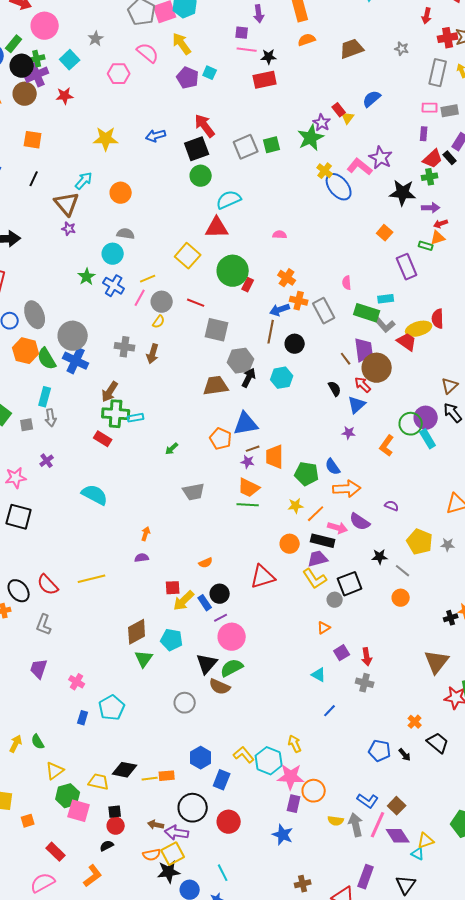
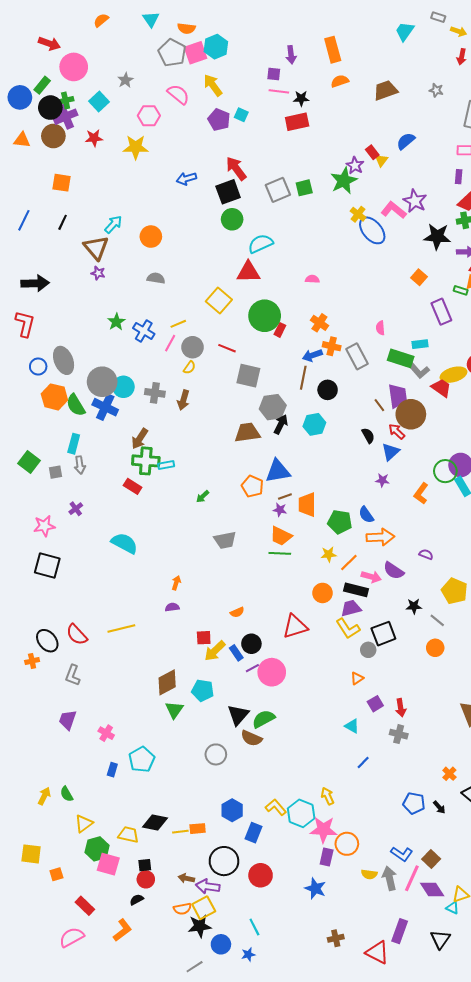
yellow star: (106, 139) -> (136, 147), moved
cyan circle: (113, 254) -> (123, 387), moved
pink circle: (232, 637) -> (272, 672), moved

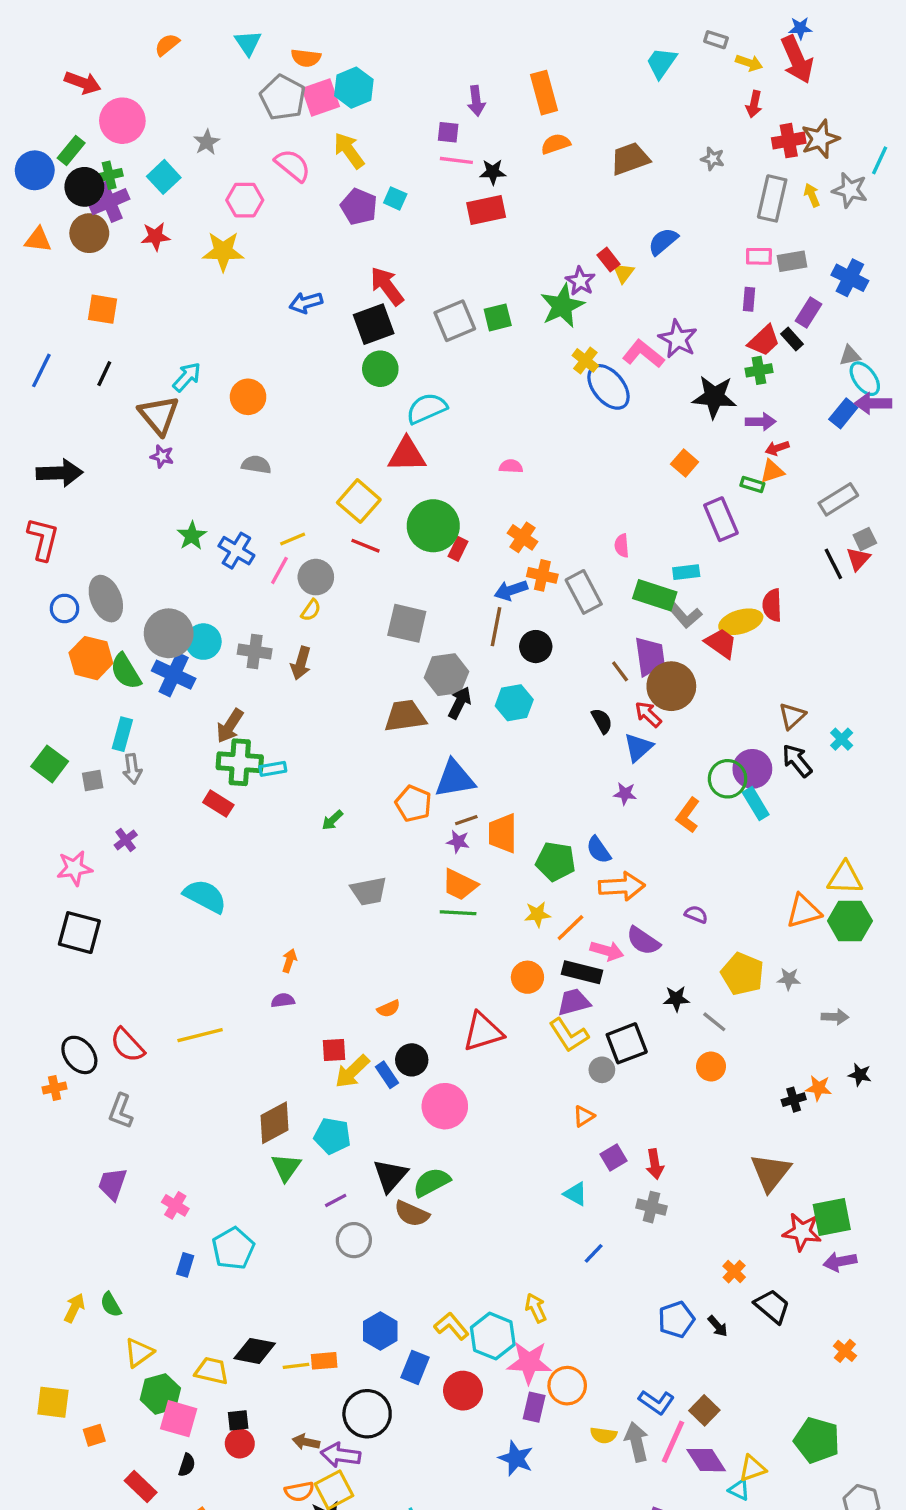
red line: (227, 348) -> (365, 546), moved
purple line: (252, 668) -> (336, 1200), moved
blue pentagon: (414, 803) -> (676, 1319), turned -30
red circle: (261, 875) -> (463, 1391), moved
black semicircle: (137, 900) -> (187, 1465), moved, turned 136

